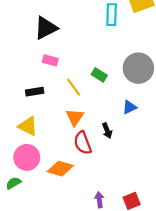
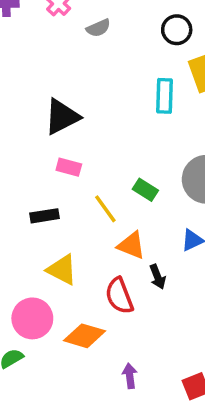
orange triangle: (75, 117) -> (131, 245), moved, turned -42
yellow triangle: (28, 126) -> (62, 270), moved
purple arrow: (99, 200) -> (130, 376), moved

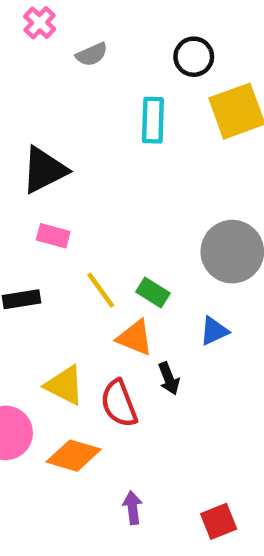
cyan rectangle: (165, 96) -> (153, 120), moved
green rectangle: (145, 190) -> (153, 292), moved
yellow triangle: (62, 270) -> (65, 385), moved

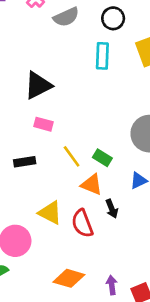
gray semicircle: (92, 54) -> (66, 17), size x1.4
black circle: (194, 57) -> (113, 18), moved
orange diamond: (74, 456) -> (69, 278), moved
purple arrow: (133, 508) -> (112, 285), moved

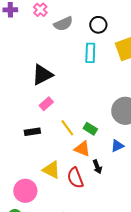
pink rectangle: (43, 124) -> (46, 104), turned -56

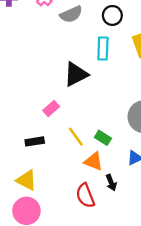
black triangle: (42, 75) -> (76, 74), moved
yellow triangle: (51, 170) -> (26, 180), moved

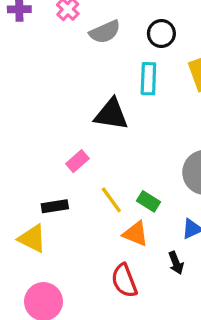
black triangle: (76, 74) -> (111, 114), turned 36
yellow triangle: (26, 180) -> (32, 239), moved
black arrow: (111, 183) -> (176, 263), moved

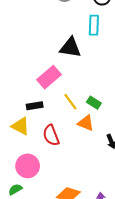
pink rectangle: (77, 161) -> (49, 77), size x1.6
red semicircle: (124, 281) -> (51, 135), moved

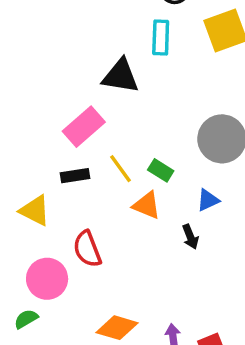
black rectangle: (35, 106) -> (75, 176), moved
red semicircle: (51, 135) -> (87, 249), moved

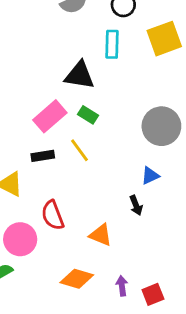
green rectangle: (161, 170) -> (88, 115), moved
orange triangle: (147, 205) -> (101, 235), moved

